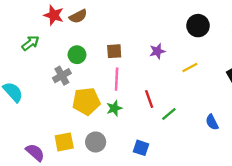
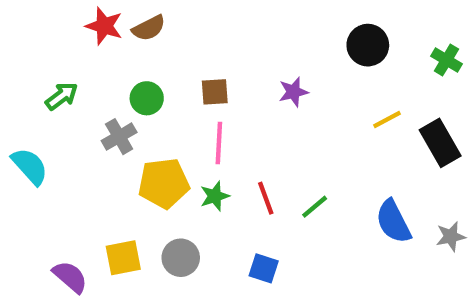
green arrow: (30, 43) -> (62, 96), moved
yellow line: (190, 67) -> (387, 120), moved
red line: (149, 99) -> (266, 198), moved
blue semicircle: (212, 122) -> (393, 222), size x1.5

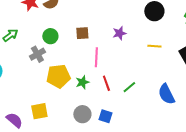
yellow line: (387, 120) -> (154, 46), moved, turned 32
pink line: (219, 143) -> (96, 57), moved
gray circle: (181, 258) -> (82, 114), moved

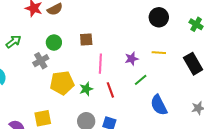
purple star: (119, 33) -> (132, 59), moved
green line: (129, 87) -> (141, 80), moved
blue semicircle: (166, 94) -> (159, 105), moved

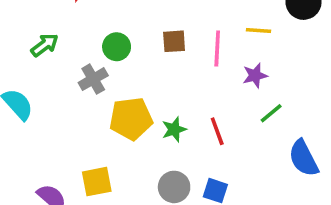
yellow line: (159, 53) -> (259, 31), moved
pink line: (100, 64) -> (217, 49), moved

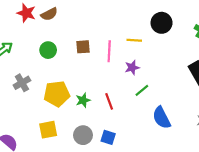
gray cross: (93, 79) -> (22, 83), moved
yellow square: (97, 182) -> (48, 130), moved

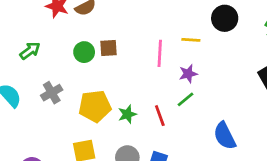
brown square: (83, 47) -> (108, 48), moved
green line: (142, 90) -> (185, 99), moved

